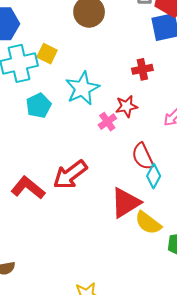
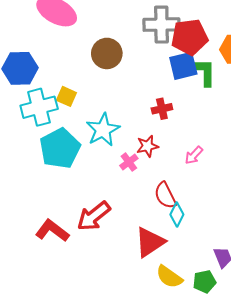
cyan pentagon: (39, 105) -> (60, 148), size x1.6
yellow semicircle: (148, 223) -> (169, 277), moved

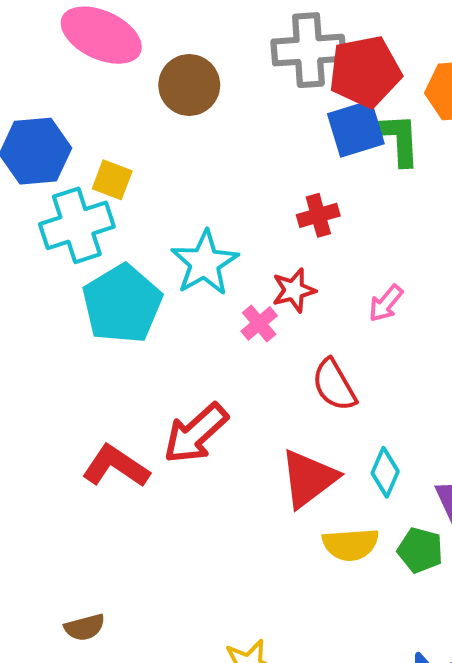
brown circle: (107, 53) -> (189, 85), moved
yellow square: (66, 96) -> (112, 180), moved
cyan diamond: (177, 215) -> (385, 472), moved
yellow semicircle: (169, 277) -> (350, 544), turned -36
green pentagon: (204, 282) -> (420, 550), turned 30

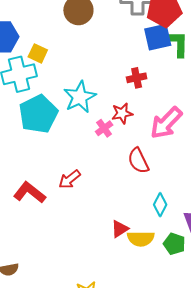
pink arrow: (386, 303) -> (166, 123), size x1.8
red arrow: (196, 433) -> (70, 179), size x0.7
red triangle: (309, 478) -> (120, 229), moved, size x0.6

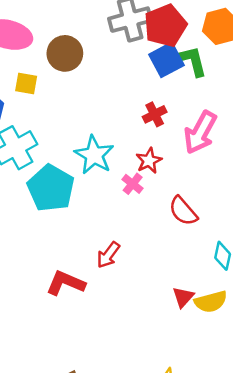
yellow square: (38, 53) -> (26, 84), moved
pink arrow: (166, 123) -> (200, 132), moved

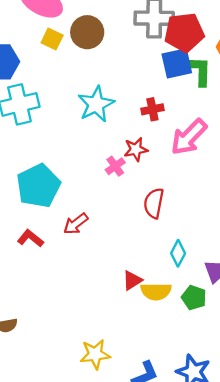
yellow square: (26, 84) -> (52, 39), moved
cyan star: (94, 155) -> (96, 104), moved
cyan pentagon: (51, 188) -> (38, 186), moved
red semicircle: (183, 211) -> (154, 203), turned 36
red L-shape: (66, 283) -> (30, 238), size x0.7

